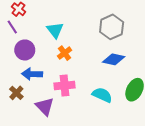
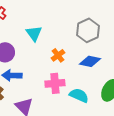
orange cross: (65, 53) -> (58, 55), moved
pink cross: (65, 86) -> (55, 83), moved

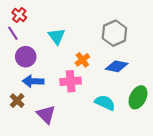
pink cross: (55, 83) -> (71, 81), moved

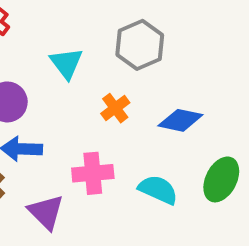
gray hexagon: (114, 33) -> (140, 45), moved
pink cross: (71, 81) -> (93, 173), moved

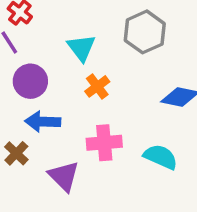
orange cross: (115, 108) -> (97, 86), moved

